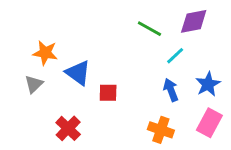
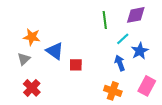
green line: (149, 29) -> (105, 20), turned 54
blue star: (208, 84) -> (140, 51), moved
red cross: (68, 128) -> (32, 88), moved

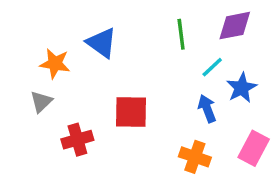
blue triangle: (55, 51) -> (102, 43), moved
red square: (76, 65) -> (131, 112), size x1.5
red cross: (32, 88) -> (77, 140), moved, turned 30

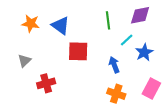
orange star: (55, 64) -> (31, 23), moved
blue arrow: (207, 109) -> (114, 65), moved
red square: (131, 112) -> (78, 51), moved

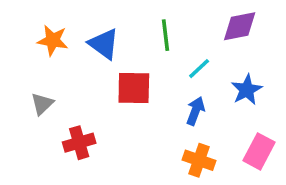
green line: (108, 20) -> (166, 35), moved
cyan line: (127, 40) -> (199, 69), moved
blue arrow: (114, 65) -> (196, 111), turned 42

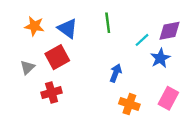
purple diamond: (240, 26) -> (169, 31), moved
cyan line: (199, 69) -> (142, 40), moved
red square: (134, 88) -> (57, 57), moved, turned -30
blue arrow: (196, 111) -> (116, 73), moved

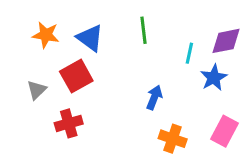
cyan line: (142, 40) -> (189, 53), turned -35

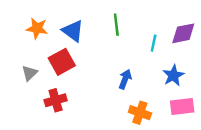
blue star: (214, 78) -> (173, 75), moved
pink rectangle: (224, 131) -> (182, 106), turned 55

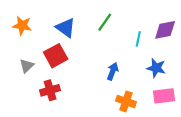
green line: (116, 25) -> (105, 22), turned 42
orange star: (37, 28) -> (22, 25), moved
blue star: (173, 75) -> (156, 68), turned -30

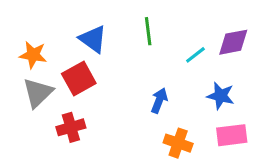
green line: (105, 22) -> (148, 31), turned -42
orange star: (22, 25) -> (33, 55), moved
cyan line: (138, 39) -> (195, 55), turned 40
gray triangle: (27, 66) -> (38, 93), size x1.5

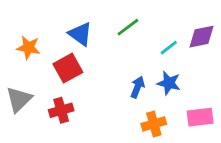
green line: (148, 31) -> (128, 27), turned 60
gray triangle: (38, 93) -> (19, 99), moved
blue star: (221, 96) -> (169, 83), moved
orange cross: (178, 143) -> (154, 124), turned -35

